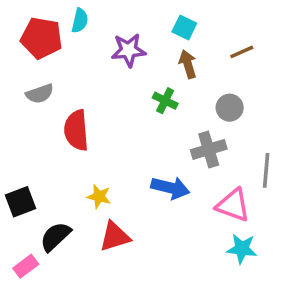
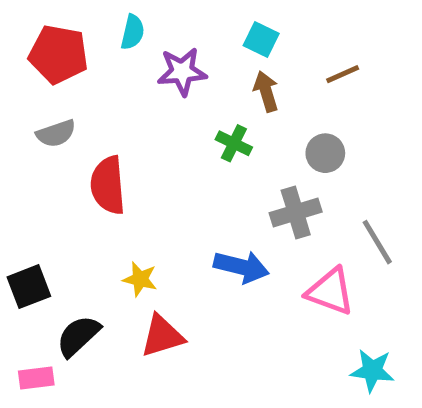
cyan semicircle: (80, 21) -> (133, 32), moved
gray line: (266, 170) -> (377, 242), turned -36
cyan star: (242, 249) -> (372, 371), moved
pink rectangle: (26, 266) -> (36, 378), turned 30

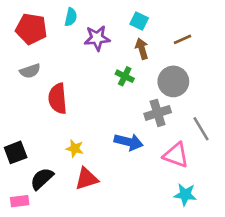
gray circle: (325, 153) -> (173, 81), size x1.5
cyan star: (372, 371) -> (185, 195), moved

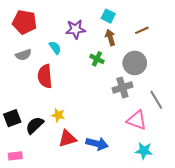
cyan semicircle: (71, 17) -> (55, 48), moved, turned -48
blue arrow: (129, 142) -> (97, 144), moved
black semicircle: (42, 179) -> (35, 125), moved

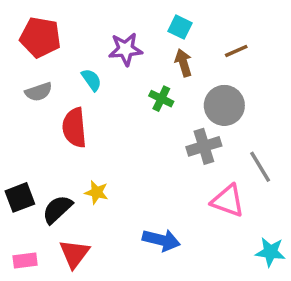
red triangle: (67, 139) -> (74, 254), moved, turned -36
cyan star: (144, 151) -> (270, 252), moved

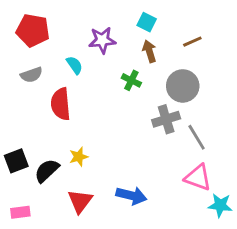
gray line: (260, 167) -> (197, 137), moved
yellow star: (97, 192) -> (79, 157), turned -30
pink triangle: (228, 201) -> (198, 178), moved
red triangle: (74, 254) -> (80, 201), moved

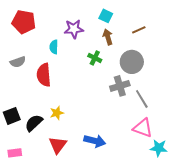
cyan semicircle: (74, 65) -> (54, 47), turned -144
gray semicircle: (31, 75) -> (18, 62), moved

